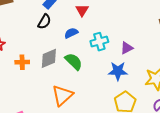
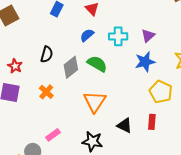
black semicircle: (44, 22) -> (47, 54), moved
cyan cross: (99, 42) -> (118, 36), turned 30
orange cross: (22, 62) -> (46, 92), moved, turned -32

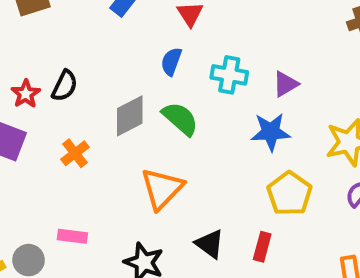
blue semicircle: (87, 35) -> (171, 61), turned -40
black semicircle: (47, 54) -> (65, 86), moved
pink rectangle: (53, 135) -> (72, 236), turned 32

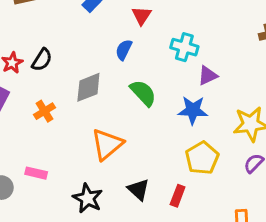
cyan cross: (229, 75) -> (184, 47), moved
green semicircle: (180, 119) -> (143, 93), moved

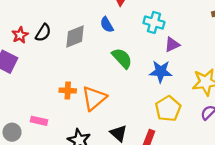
blue semicircle: (124, 50) -> (107, 25), turned -56
gray diamond: (88, 87) -> (75, 36), moved
orange cross: (45, 111) -> (68, 91), moved, turned 35

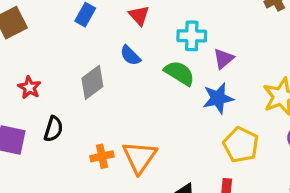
black semicircle: (43, 33) -> (53, 129), moved
red star: (20, 35) -> (29, 87), moved
green semicircle: (122, 58) -> (179, 73), moved

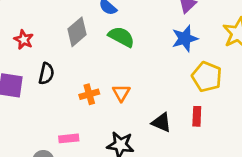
green semicircle: (179, 73) -> (121, 37), moved
orange triangle: (140, 157) -> (121, 93), size x0.6

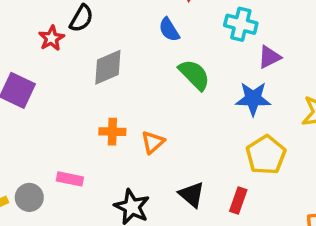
gray diamond: (77, 32) -> (108, 67), moved
green semicircle: (121, 37) -> (194, 75), moved
black semicircle: (46, 74) -> (81, 18), moved

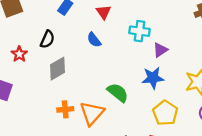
black semicircle: (81, 18) -> (47, 39), moved
green semicircle: (194, 75) -> (118, 93), moved
orange triangle: (153, 142) -> (92, 113), size x1.6

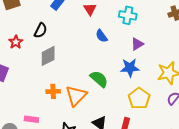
cyan cross: (139, 31) -> (128, 15), moved
blue semicircle: (94, 40) -> (102, 36), moved

